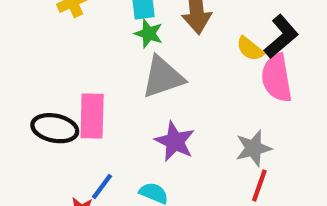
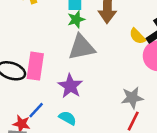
green star: (149, 34) -> (76, 19), turned 30
purple star: (175, 141) -> (70, 86), moved

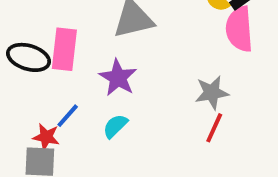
cyan semicircle: (68, 118) -> (115, 126), turned -72

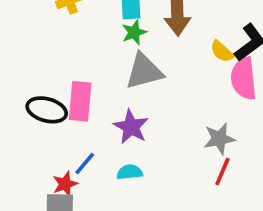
cyan semicircle: (115, 126) -> (130, 172), turned 40
red star: (46, 137) -> (65, 184), turned -30

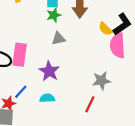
gray triangle: (144, 71) -> (59, 39), size x0.6
red line: (222, 172) -> (90, 104), moved

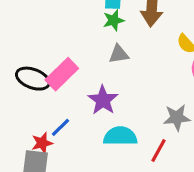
pink rectangle: (20, 55) -> (62, 74), turned 35
cyan semicircle: (47, 98) -> (120, 136), moved, size x1.5

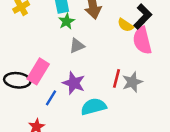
blue line: (60, 127) -> (51, 98), moved
red line: (159, 151) -> (116, 78), moved

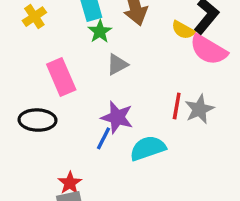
pink semicircle: (142, 41) -> (208, 50), turned -40
pink rectangle: (38, 71) -> (61, 77), moved, turned -50
blue line: (51, 98) -> (104, 138), moved

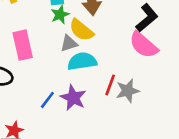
yellow semicircle: (183, 30) -> (81, 30), moved, size x1.4
purple star: (117, 117) -> (73, 98), moved
cyan semicircle: (148, 148) -> (82, 61), moved

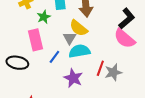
green star: (60, 15) -> (44, 17), moved
gray triangle: (69, 43) -> (70, 38), turned -40
blue line: (47, 100) -> (54, 57), moved

